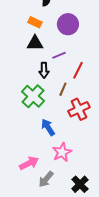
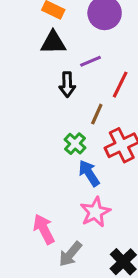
green cross: (33, 96) -> (75, 144), moved, size x0.6
blue arrow: (48, 127) -> (89, 173), moved
pink arrow: (29, 163) -> (44, 229), turned -90

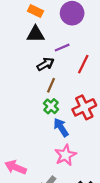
black arrow: (67, 85) -> (45, 64), turned -119
brown line: (97, 114) -> (51, 85), moved
pink arrow: (44, 229) -> (16, 167), moved, turned -40

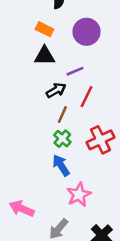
red line: (83, 64) -> (86, 97), moved
blue arrow: (61, 127) -> (61, 165), moved

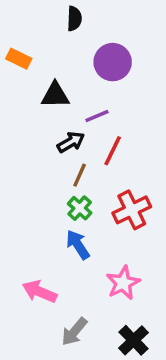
orange rectangle: (45, 29) -> (19, 59), moved
pink star: (79, 195) -> (123, 283), moved
pink arrow: (22, 209) -> (40, 292), moved

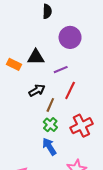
orange rectangle: (19, 59) -> (14, 64), moved
black arrow: (71, 142) -> (37, 90), moved

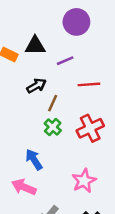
red line: (70, 90) -> (89, 84), moved, turned 60
blue arrow: (49, 146) -> (34, 160), moved

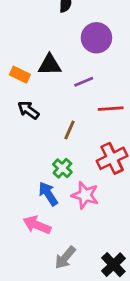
black arrow: (36, 86) -> (28, 110), moved, turned -114
green cross: (53, 127) -> (62, 168), moved
pink star: (84, 181) -> (85, 195), moved, turned -30

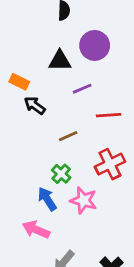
black triangle: (50, 65) -> (60, 61), moved
black arrow: (28, 110) -> (35, 105), moved
brown line: (69, 130) -> (68, 136), turned 42

